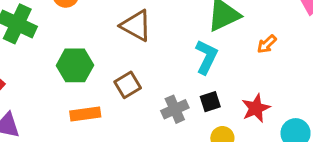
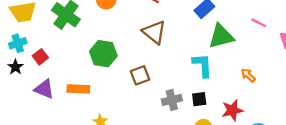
orange arrow: (267, 44) -> (248, 75), moved, turned 77
cyan L-shape: (206, 57) -> (202, 65), turned -40
orange rectangle: (85, 114) -> (78, 89), moved

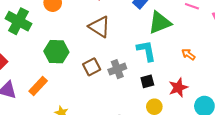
orange rectangle: (78, 89) -> (38, 86), turned -42
gray cross: (172, 100) -> (117, 69), moved

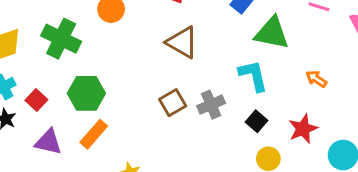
green triangle: (160, 23) -> (272, 33), turned 35
green hexagon: (56, 52) -> (86, 93), moved
black square: (147, 81) -> (257, 121), turned -32

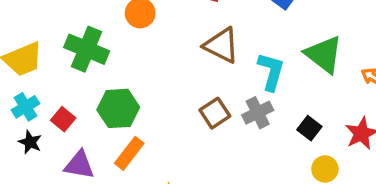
green triangle: (272, 33) -> (324, 54), moved, turned 30
cyan L-shape: (253, 76) -> (271, 71), moved, turned 32

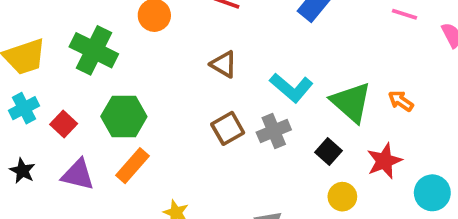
brown triangle: (221, 45) -> (224, 64), moved, size x0.7
green triangle: (324, 54) -> (351, 102), moved
cyan L-shape: (271, 71) -> (291, 88), turned 111
black star: (30, 142) -> (22, 171), moved

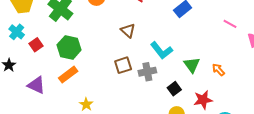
green triangle: (351, 102) -> (192, 65), size x0.7
cyan cross: (24, 108) -> (17, 32), turned -35
purple triangle: (78, 175) -> (36, 85), moved

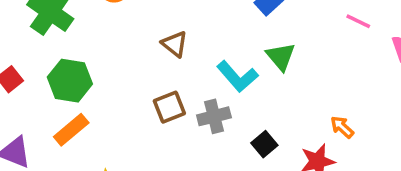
green triangle: (192, 65) -> (281, 57), moved
orange arrow: (218, 70) -> (342, 127), moved

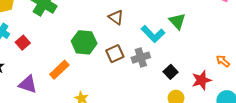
green hexagon: (70, 81) -> (84, 42), moved
orange arrow: (342, 127) -> (223, 61), moved

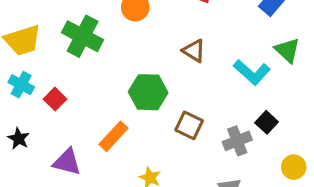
brown square: (115, 54) -> (189, 125), moved, turned -36
gray cross: (141, 58) -> (237, 141), moved
black square: (171, 72) -> (267, 122), moved

